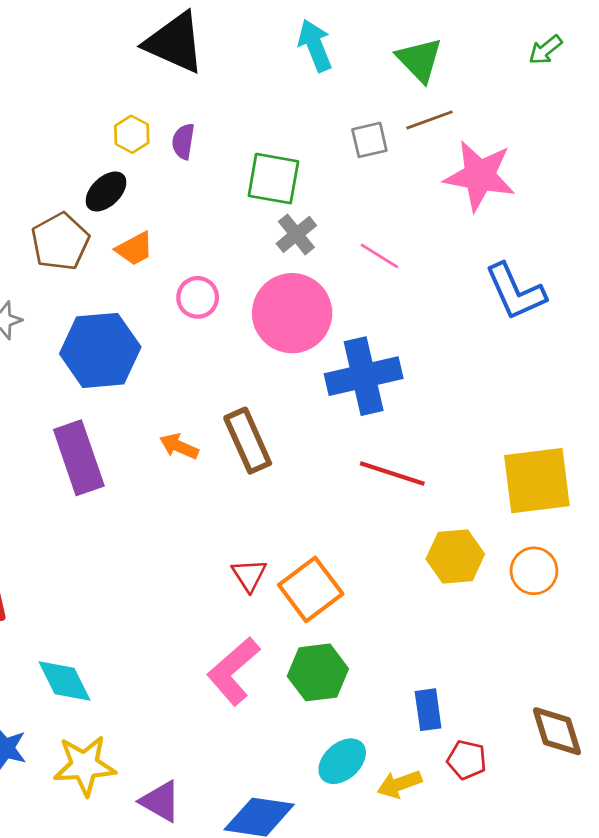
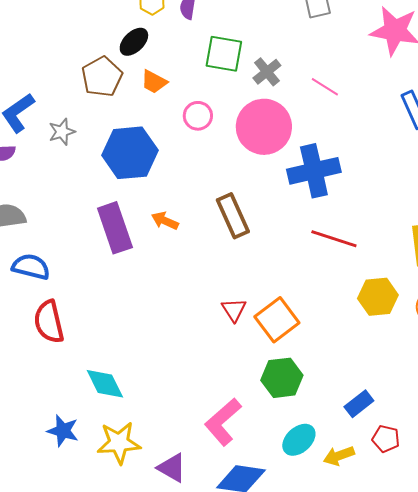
green square: (273, 179) -> (224, 54), moved
orange trapezoid: (135, 249) -> (154, 82), turned 56
orange arrow: (179, 446) -> (165, 221), moved
pink L-shape: (233, 671) -> (223, 422), moved
blue rectangle: (428, 710) -> (359, 404), turned 60

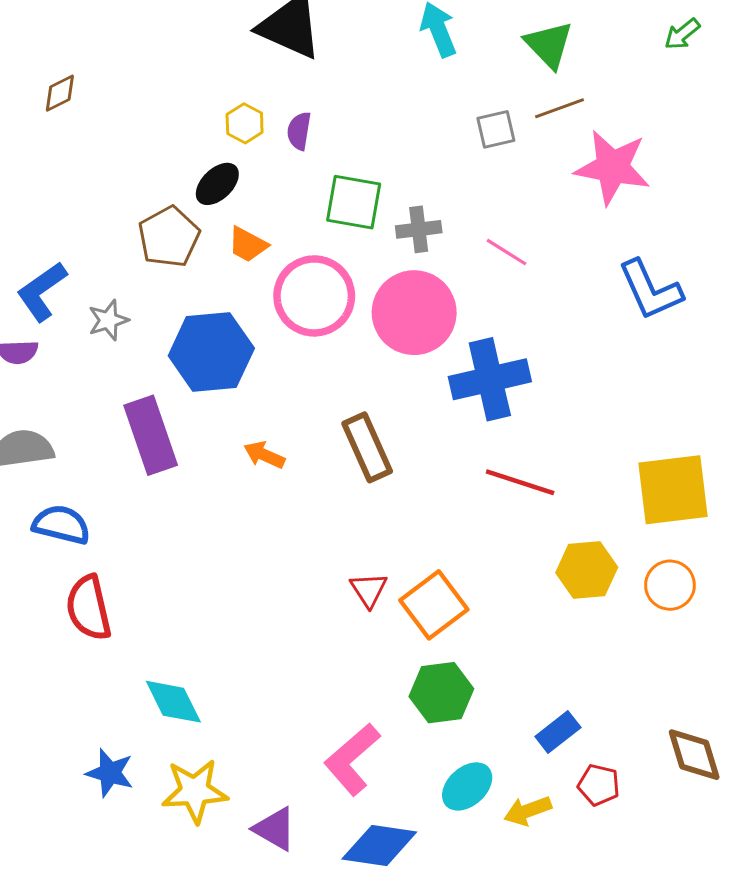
gray cross: (267, 72) -> (419, 229), turned 32
pink circle: (198, 116) -> (314, 296), size x1.8
purple rectangle: (115, 228) -> (151, 435), moved

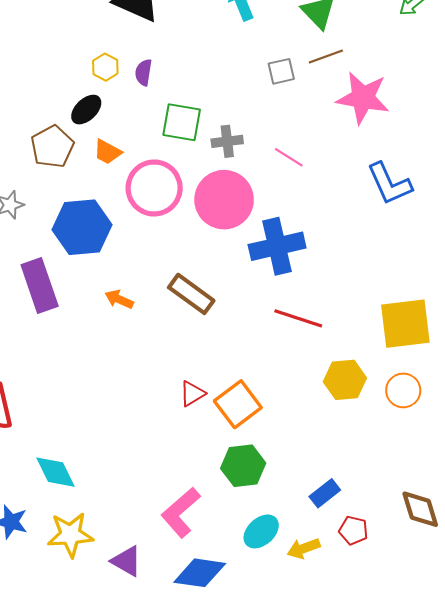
brown rectangle: (367, 447) -> (191, 294), turned -30
red triangle: (369, 590) -> (192, 394), turned 32

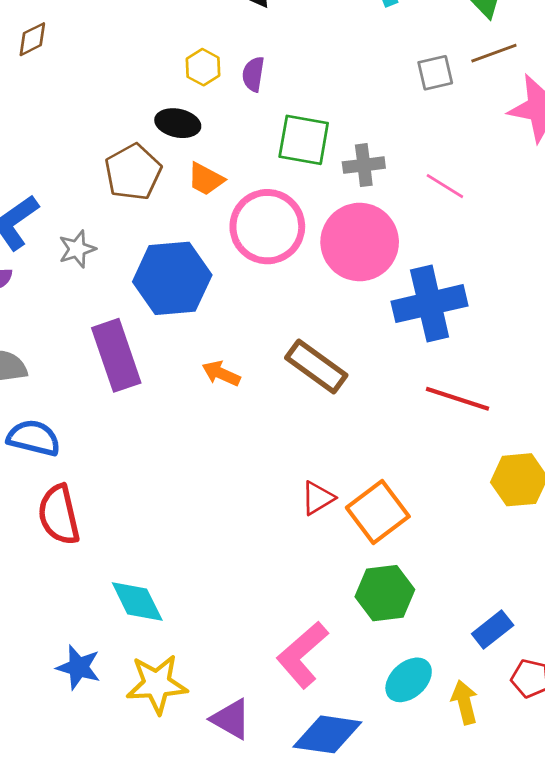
black ellipse: (86, 110) -> (178, 123), turned 56
yellow arrow: (304, 548) -> (465, 702), turned 96

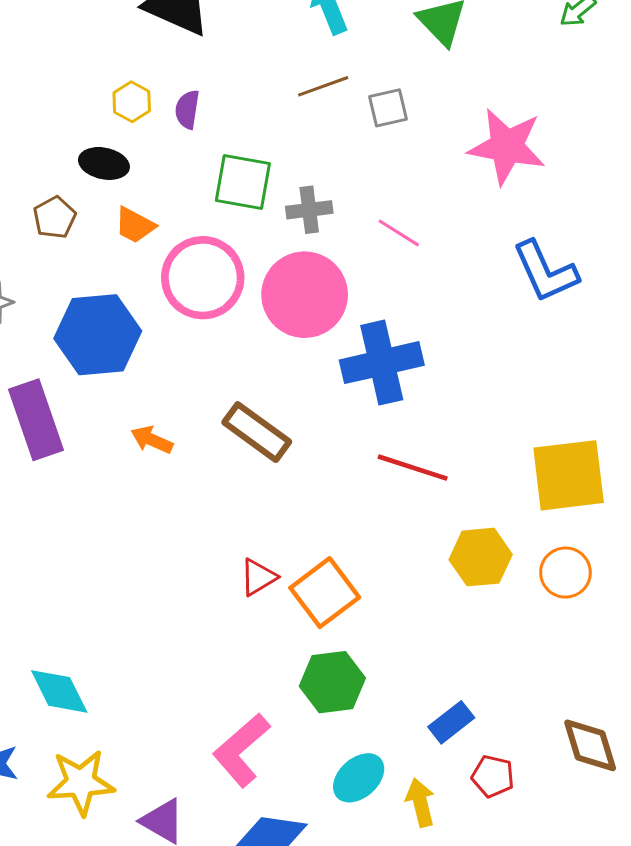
brown line: (494, 53) -> (323, 86), moved
brown pentagon: (133, 172) -> (55, 218), size x0.7

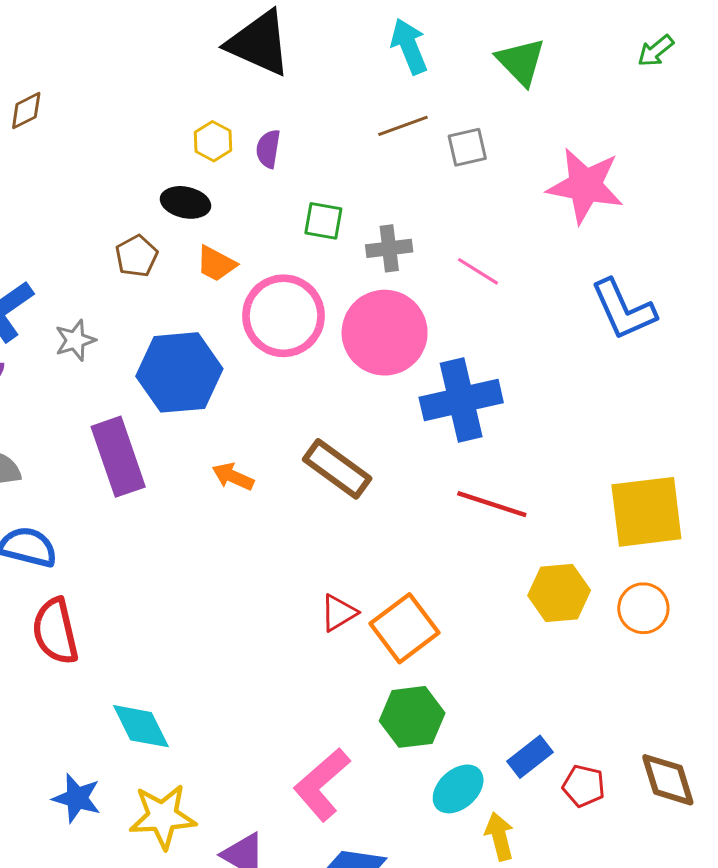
green square: (243, 182) -> (323, 221), size x0.7
red pentagon: (493, 776) -> (584, 786), moved
cyan ellipse: (359, 778) -> (458, 789), moved

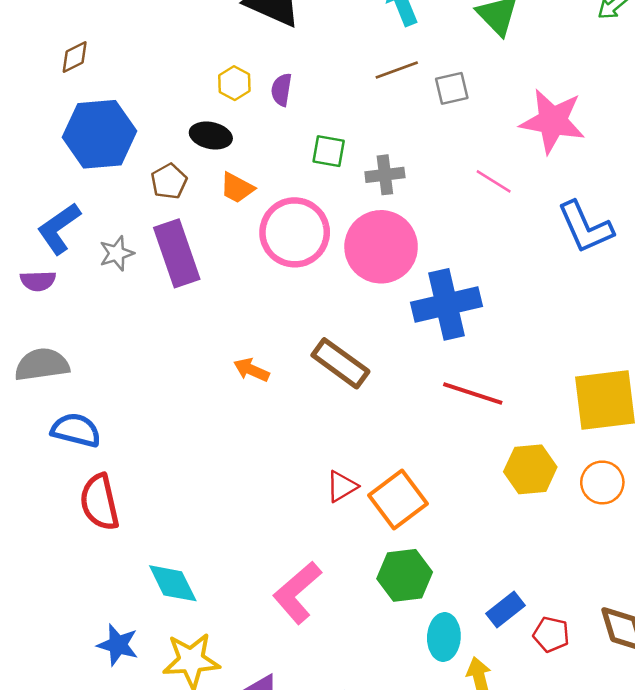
pink line: (478, 271) -> (494, 181), moved
blue hexagon: (179, 372) -> (100, 134), moved
purple rectangle: (118, 457) -> (177, 253), moved
pink L-shape: (322, 784) -> (297, 592), moved
cyan ellipse: (458, 789) -> (444, 637), turned -45

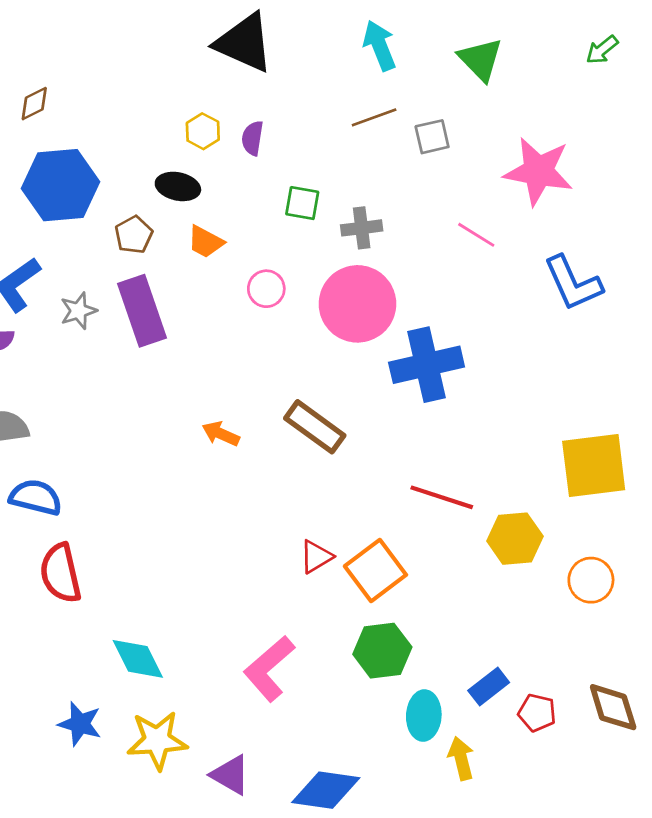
pink circle: (295, 232) -> (266, 289), size x0.5
red line: (473, 393) -> (442, 497), moved
orange circle: (602, 482) -> (591, 580), moved

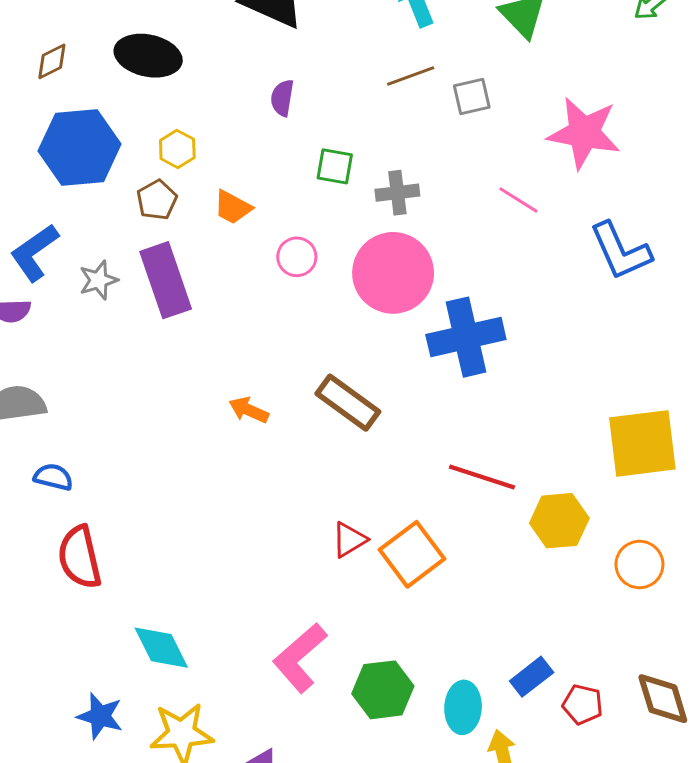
yellow hexagon: (203, 131) -> (177, 149), moved
black ellipse: (178, 186) -> (148, 56), moved, size x1.4
blue semicircle: (36, 497) -> (53, 477), size x0.7
green hexagon: (382, 651) -> (383, 690), moved

